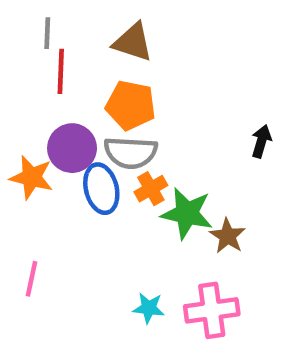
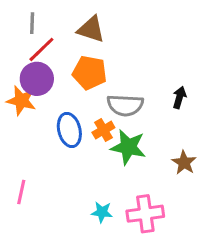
red line: (61, 71) -> (41, 49), turned 44
purple circle: (72, 148) -> (37, 79), moved
gray semicircle: (131, 153) -> (125, 105), moved
orange star: (31, 177) -> (21, 101), moved
brown star: (228, 236) -> (184, 163), moved

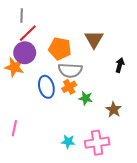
brown triangle: (91, 29) -> (94, 39), moved, turned 42
gray semicircle: (125, 105) -> (70, 70), moved
green star: (128, 147) -> (86, 98), size x0.6
brown star: (184, 163) -> (114, 110), moved

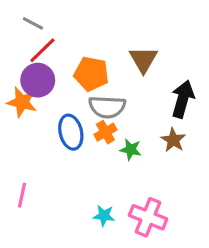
gray line: (22, 16) -> (33, 23), turned -64
black arrow: (120, 65) -> (183, 99), size x1.6
brown star: (114, 110) -> (173, 140), moved
pink cross: (97, 143) -> (148, 217), turned 30

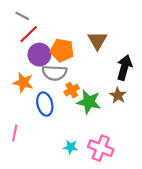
purple circle: (38, 80) -> (39, 55), moved
orange star: (22, 102) -> (23, 83), moved
gray semicircle: (107, 107) -> (54, 73), moved
blue ellipse: (71, 132) -> (45, 104), moved
green star: (131, 149) -> (89, 102), size x1.6

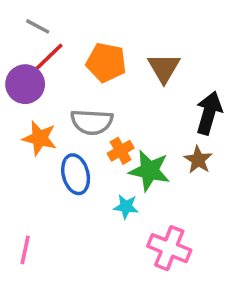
orange pentagon: (62, 50) -> (106, 63), moved
purple circle: (39, 55) -> (25, 84), moved
pink line: (15, 133) -> (25, 250), moved
cyan star: (71, 147) -> (126, 207), moved

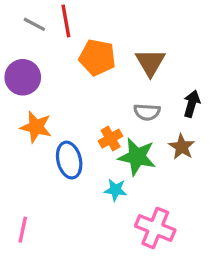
red line: (49, 57) -> (66, 21), moved, turned -56
black arrow: (209, 113) -> (192, 104), size x0.7
gray semicircle: (92, 122) -> (147, 112), moved, size x0.7

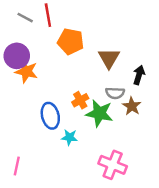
brown triangle: (150, 62) -> (109, 58), moved
gray semicircle: (147, 112) -> (115, 93), moved
orange star: (36, 127) -> (26, 71), moved
cyan star: (115, 190) -> (69, 137), moved

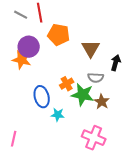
purple circle: (17, 56) -> (29, 47), moved
brown star: (132, 106) -> (102, 102), moved

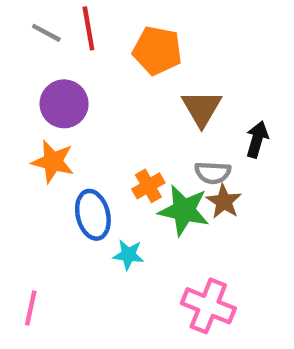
orange pentagon: (59, 35) -> (157, 51), moved
orange star: (22, 60) -> (53, 162), moved
brown star: (102, 102) -> (224, 201), moved

